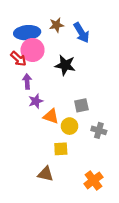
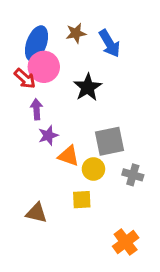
blue ellipse: (27, 33) -> (36, 43), turned -65
black star: (65, 65) -> (88, 87), turned 30
gray square: (81, 105) -> (109, 141), size x1.5
brown triangle: (46, 174) -> (36, 213), moved

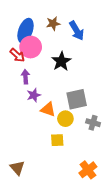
brown triangle: (36, 213) -> (17, 168), moved, turned 35

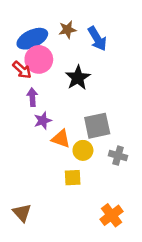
blue ellipse: (26, 31) -> (32, 39), turned 45

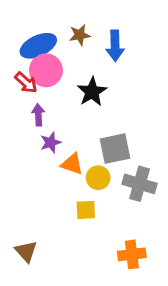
blue arrow: (97, 39) -> (115, 46), turned 30
gray cross: (118, 156) -> (140, 184), size x1.5
orange cross: (112, 215) -> (132, 254), turned 30

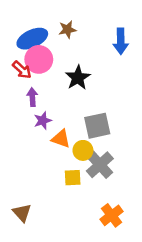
blue arrow: (115, 46) -> (121, 41), moved
gray cross: (140, 184) -> (100, 165), moved, turned 32
orange cross: (132, 254) -> (112, 215), turned -30

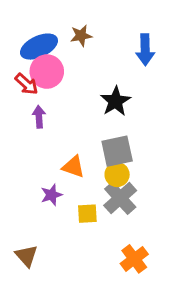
black star: (78, 78) -> (115, 101), moved
purple star: (43, 121) -> (51, 195), moved
yellow circle: (83, 150) -> (117, 175), moved

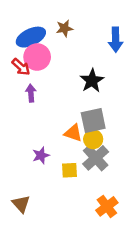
orange triangle: (73, 167) -> (73, 133), moved

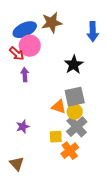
brown star: (65, 28) -> (52, 23), size x1.5
purple star: (41, 155) -> (23, 127), moved
orange cross: (107, 206) -> (70, 151), moved

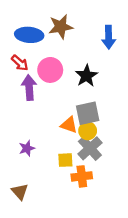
blue ellipse: (25, 30) -> (29, 35), turned 30
pink circle: (30, 46) -> (50, 70), moved
purple arrow: (25, 75) -> (29, 88), size x1.5
orange cross: (70, 151) -> (82, 176), turned 30

